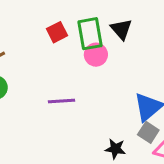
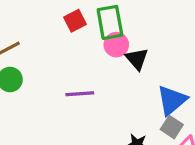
black triangle: (121, 29) -> (137, 59), moved

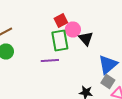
red square: (75, 21) -> (61, 20), moved
green rectangle: (110, 22) -> (60, 40), moved

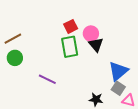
pink circle: (73, 30) -> (91, 34), moved
purple line: (50, 60) -> (47, 79), moved, turned 30

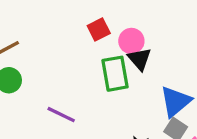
green rectangle: (70, 47) -> (115, 74), moved

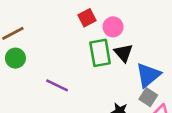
black triangle: (140, 59) -> (123, 53), moved

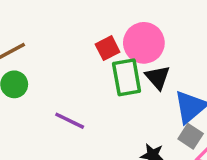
red square: (87, 18) -> (108, 48), moved
pink circle: (113, 27) -> (144, 43), size x1.5

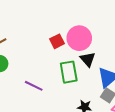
green rectangle: (127, 77) -> (69, 72), moved

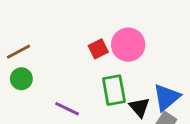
black triangle: (88, 59) -> (140, 107), moved

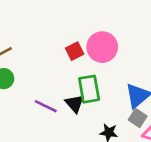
black triangle: (140, 107) -> (75, 104), moved

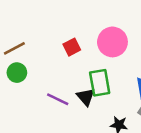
red square: (75, 51) -> (72, 47), moved

